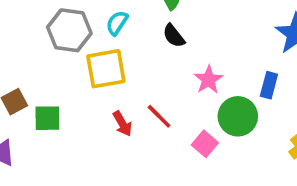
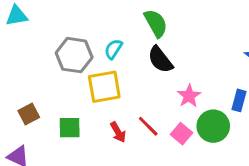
black semicircle: (174, 36) -> (160, 60), size x1.4
green square: (47, 118) -> (70, 128), moved
pink square: (205, 144) -> (181, 134), moved

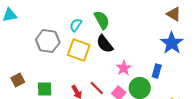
cyan semicircle: (113, 49) -> (76, 25), moved
yellow square: (104, 87) -> (79, 50), moved, turned 30

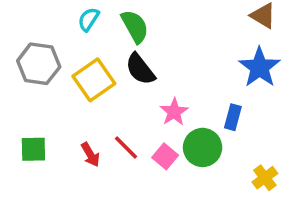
cyan semicircle: (76, 25) -> (89, 19), moved
yellow square: (79, 50) -> (94, 80), turned 35

